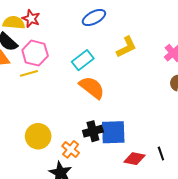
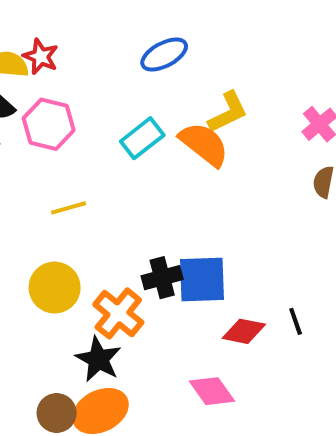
yellow line: (29, 73) -> (69, 208), moved
orange semicircle: (92, 88) -> (204, 144), moved
orange cross: (71, 149) -> (118, 313), size x1.4

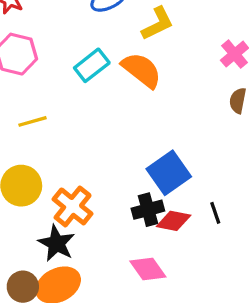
yellow L-shape: (228, 112) -> (158, 24), moved
black cross: (162, 278) -> (148, 210), moved
blue square: (202, 280) -> (169, 173), moved, turned -33

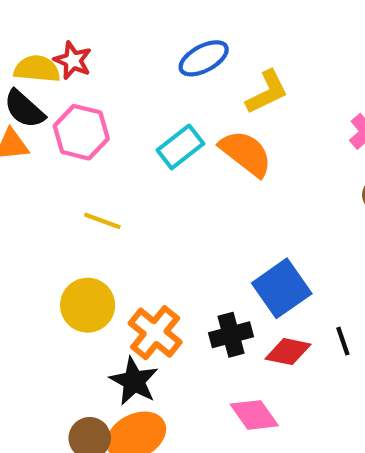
yellow line: (32, 121) -> (102, 221), turned 36
black cross: (148, 210) -> (231, 335), moved

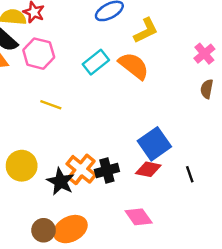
yellow circle: (88, 305) -> (22, 166), moved
black cross: (231, 335) -> (107, 171), moved
red diamond: (288, 352) -> (148, 169), moved
black star: (134, 381) -> (61, 182), moved

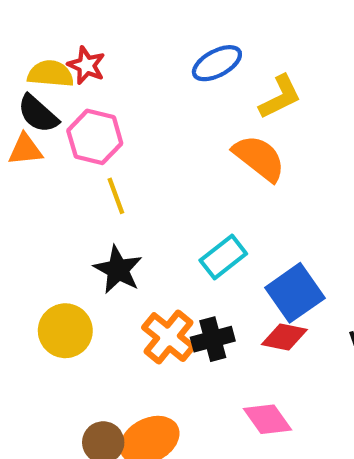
cyan rectangle: (96, 62) -> (223, 257), moved
yellow line: (51, 105) -> (116, 196), moved, turned 50
black star: (61, 182) -> (118, 270), moved

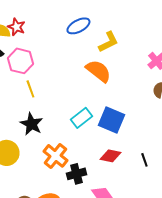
blue square: (295, 293) -> (111, 120), moved, turned -32
black cross: (213, 339) -> (76, 174), moved

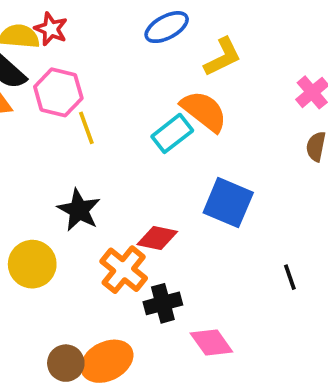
yellow line: (30, 89) -> (86, 128), moved
cyan rectangle: (81, 118) -> (172, 133), moved
red diamond: (110, 156) -> (157, 238), moved

